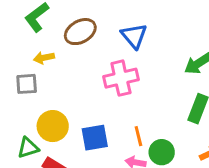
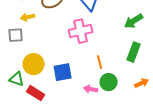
orange line: (138, 136) -> (100, 62), moved
green triangle: (28, 148) -> (17, 79), turned 35

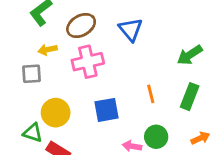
pink cross: (81, 31) -> (88, 62), moved
orange line: (100, 62) -> (151, 94), moved
blue square: (63, 72) -> (107, 110), moved

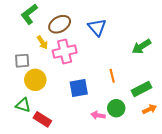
yellow arrow: (48, 50) -> (42, 42), moved, turned -112
green rectangle: (190, 97) -> (142, 89), moved, turned 42
yellow circle: (56, 113) -> (35, 80), moved

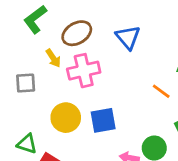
orange line: (112, 76) -> (161, 91), moved, turned -40
yellow circle: (35, 80) -> (66, 118), moved

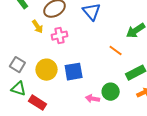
pink cross: (84, 71) -> (60, 36), size x0.7
gray square: (26, 83) -> (17, 65), moved, turned 35

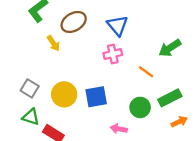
pink cross: (60, 36) -> (113, 54), moved
green circle: (111, 92) -> (140, 107), moved

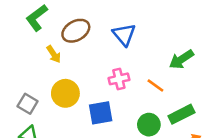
pink cross: (113, 54) -> (119, 79), moved
yellow circle: (64, 94) -> (65, 93), moved

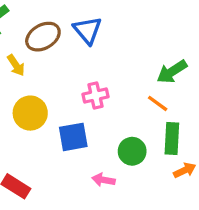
blue triangle: (124, 35) -> (88, 30), moved
orange line: (155, 85) -> (158, 103), moved
green rectangle: (181, 114) -> (172, 138), turned -60

